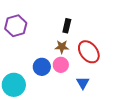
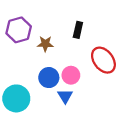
brown star: (62, 47) -> (45, 44), moved
blue triangle: (83, 83) -> (65, 96), moved

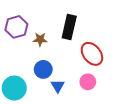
black rectangle: (78, 30) -> (69, 27), size x1.6
pink circle: (71, 75) -> (88, 82), moved

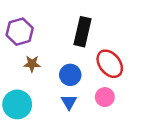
brown star: (40, 39) -> (32, 64), moved
blue circle: (43, 69) -> (70, 75), moved

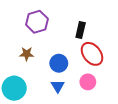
purple hexagon: (20, 32) -> (37, 22), moved
black rectangle: (83, 32) -> (81, 30), moved, size x0.7

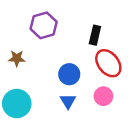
brown star: (27, 54) -> (17, 58), moved

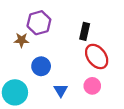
brown star: (17, 58) -> (21, 40), moved
blue circle: (69, 74) -> (41, 66), moved

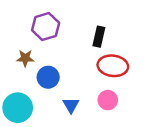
brown star: (21, 40) -> (25, 58), moved
red ellipse: (97, 56) -> (113, 66), turned -45

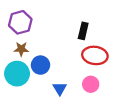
purple hexagon: (46, 26) -> (20, 22), moved
cyan circle: (18, 108) -> (17, 74), moved

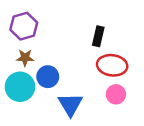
pink circle: (91, 84) -> (116, 94), moved
blue triangle: (60, 89) -> (70, 104), size x1.5

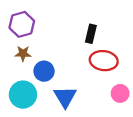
cyan circle: (20, 87) -> (23, 95), moved
pink circle: (116, 94) -> (120, 93), moved

